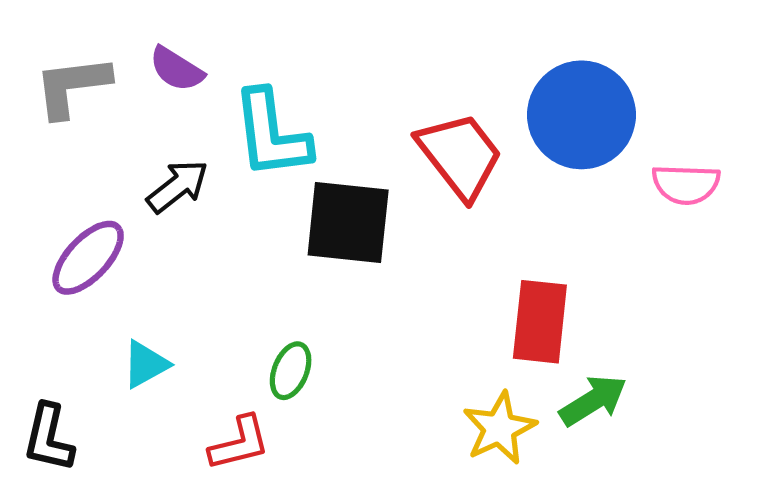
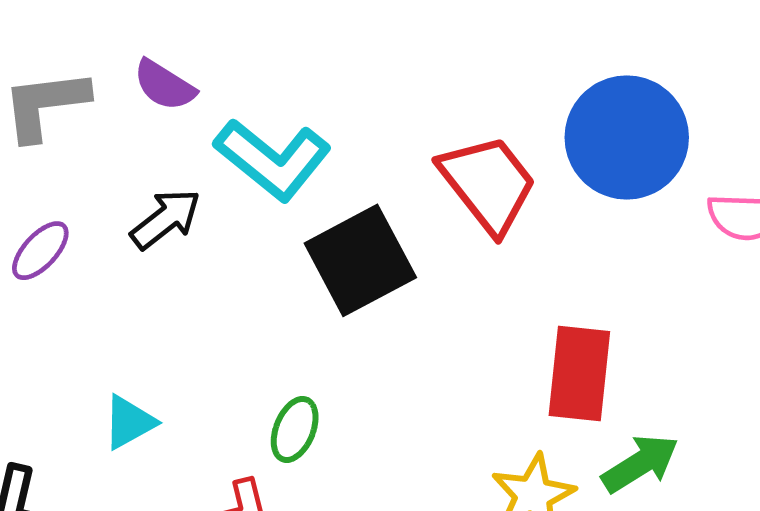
cyan L-shape: (271, 134) -> (273, 159), turned -44
black square: (348, 223) -> (360, 260), turned -34
purple ellipse: (88, 258) -> (40, 251), moved, size x0.7

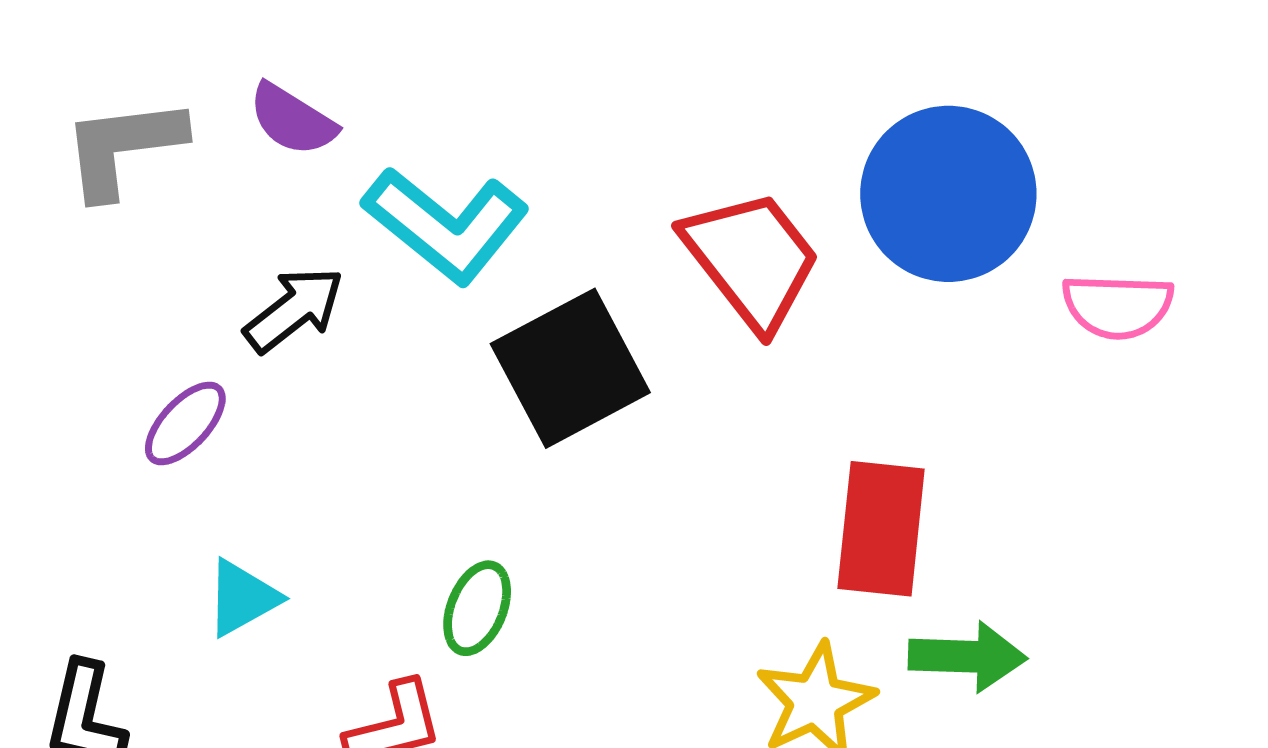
purple ellipse: (40, 251) -> (185, 423), moved
green arrow: (640, 464) -> (967, 657), turned 34

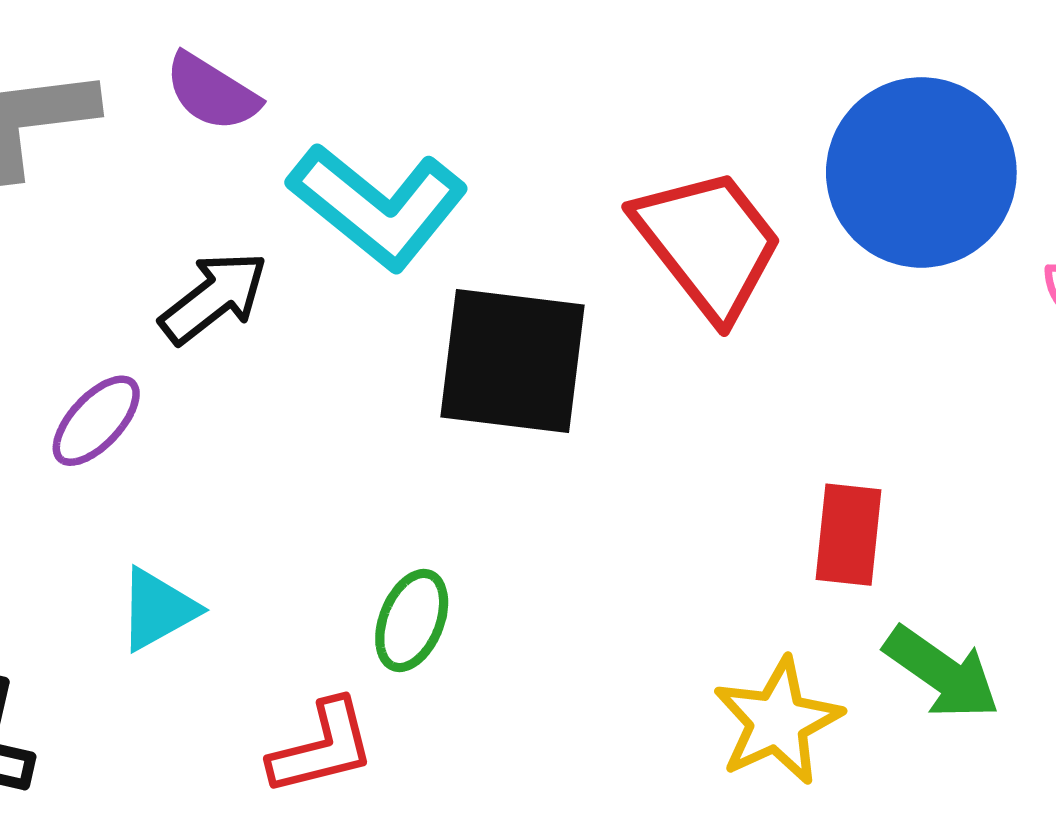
black square: (570, 368) -> (512, 361), turned 35
red rectangle: (881, 529) -> (849, 535), size x0.7
green arrow: (967, 657) -> (942, 673), turned 33

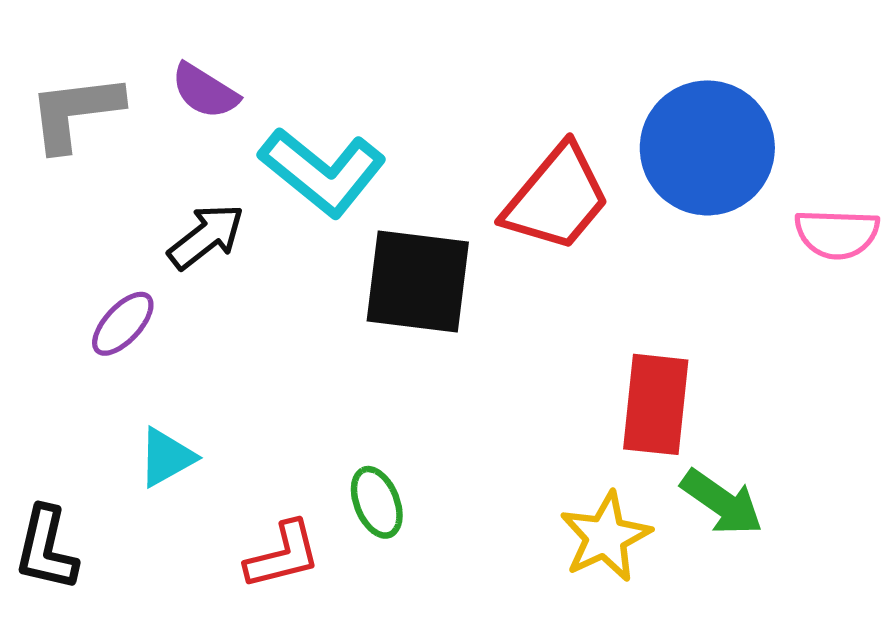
red trapezoid: (709, 243) -> (557, 198), turned 78
red rectangle: (849, 535) -> (656, 404), size x1.4
green ellipse: (412, 620) -> (377, 502), moved, turned -44

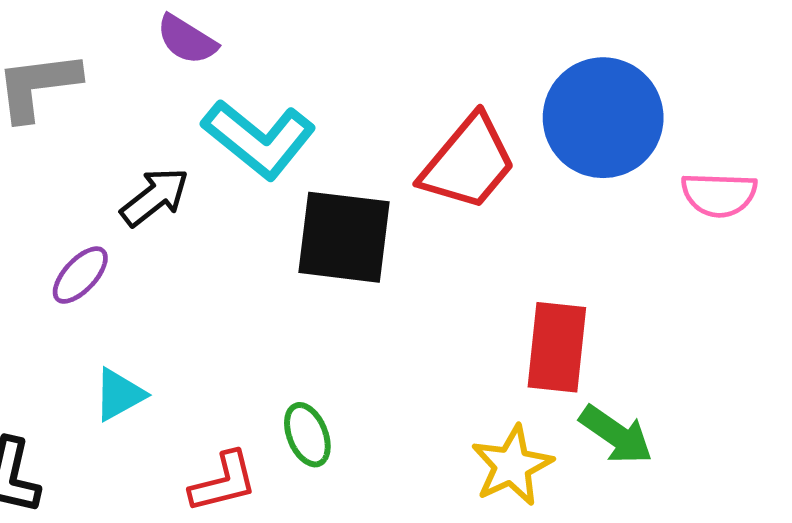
purple semicircle: (205, 91) -> (187, 40), moved

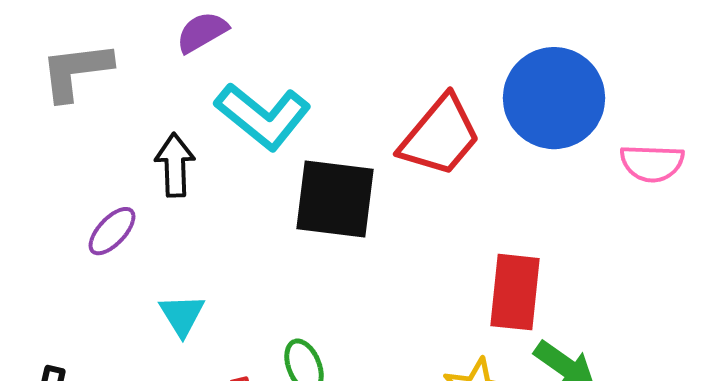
purple semicircle: (187, 40) -> (202, 32), turned 118
black arrow: (155, 197) -> (175, 165), turned -54
cyan triangle: (119, 395) -> (182, 315), moved, turned -33

